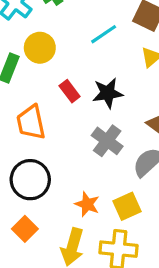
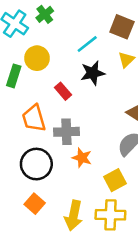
black star: (108, 93) -> (93, 73), moved
gray cross: (107, 141) -> (66, 132), moved, turned -35
orange star: (87, 204) -> (82, 158), moved

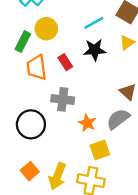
orange trapezoid: (34, 118) -> (37, 68), moved
orange star: (82, 158) -> (87, 123), moved
orange square: (35, 204) -> (30, 171), moved

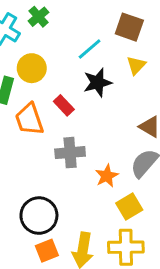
orange star: (87, 123) -> (107, 176), turned 30
black circle: (31, 124) -> (39, 216), moved
orange square: (30, 171) -> (47, 251), turned 30

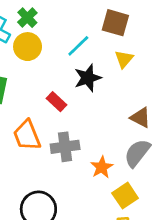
yellow circle: (32, 68) -> (28, 47), moved
orange trapezoid: (29, 119) -> (27, 135), moved

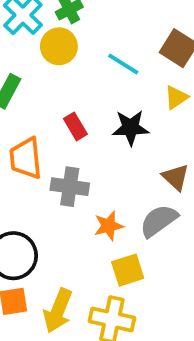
cyan line: (78, 46) -> (123, 64), turned 60
black star: (88, 78) -> (130, 128), moved

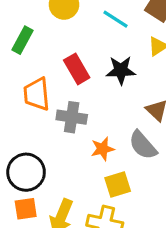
red rectangle: (75, 126) -> (77, 69), size x1.4
gray semicircle: (159, 221) -> (143, 145), turned -96

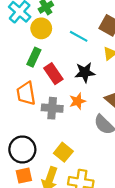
green rectangle: (22, 40) -> (34, 57), moved
orange star: (103, 149) -> (78, 101), moved
yellow square: (118, 185) -> (63, 152), moved, turned -30

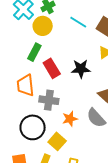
cyan line: (79, 36) -> (78, 22), moved
orange star: (78, 101) -> (70, 119), moved
black circle: (22, 149) -> (33, 127), moved

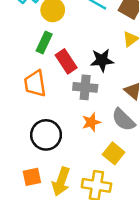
gray cross: (49, 100) -> (85, 87), moved
yellow square: (57, 141) -> (114, 153), moved

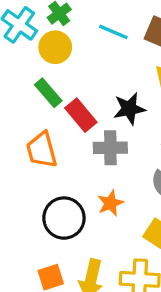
green rectangle: (44, 43) -> (48, 93), turned -60
orange star: (91, 122) -> (110, 203), moved

